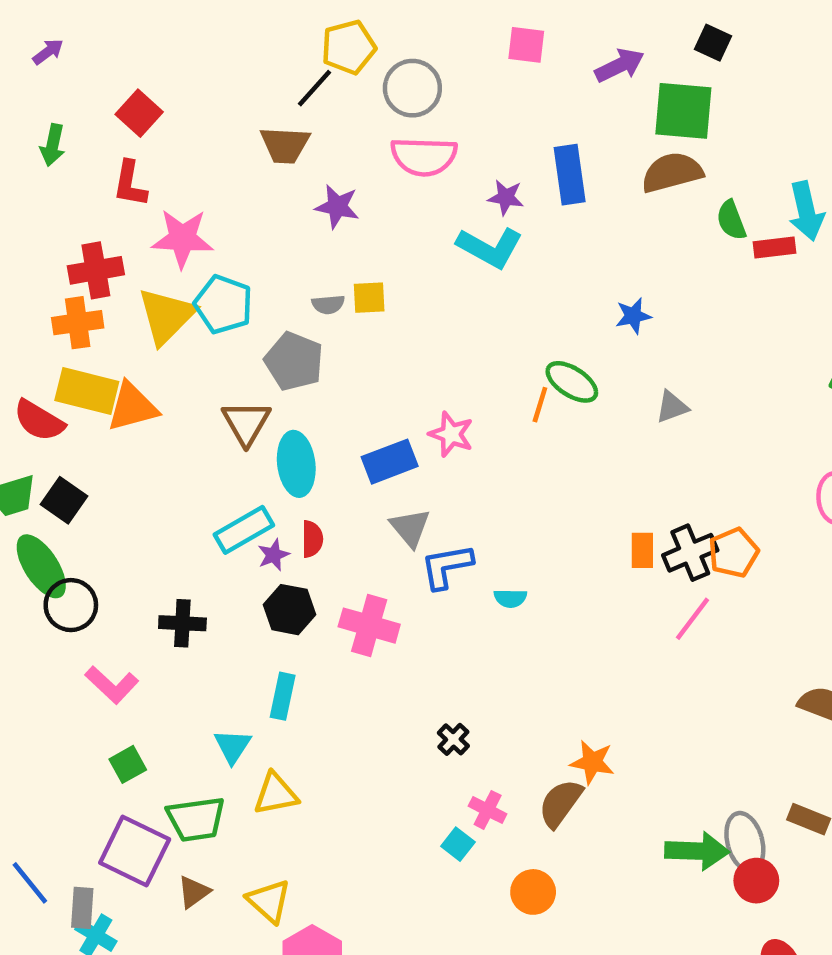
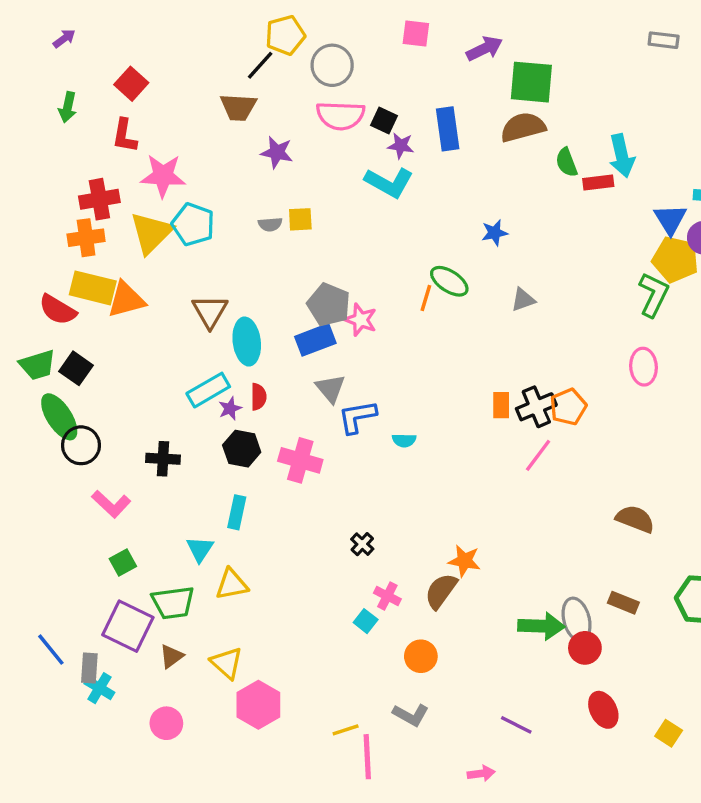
black square: (713, 43) -> (384, 121), moved
gray pentagon: (294, 361) -> (329, 305), moved

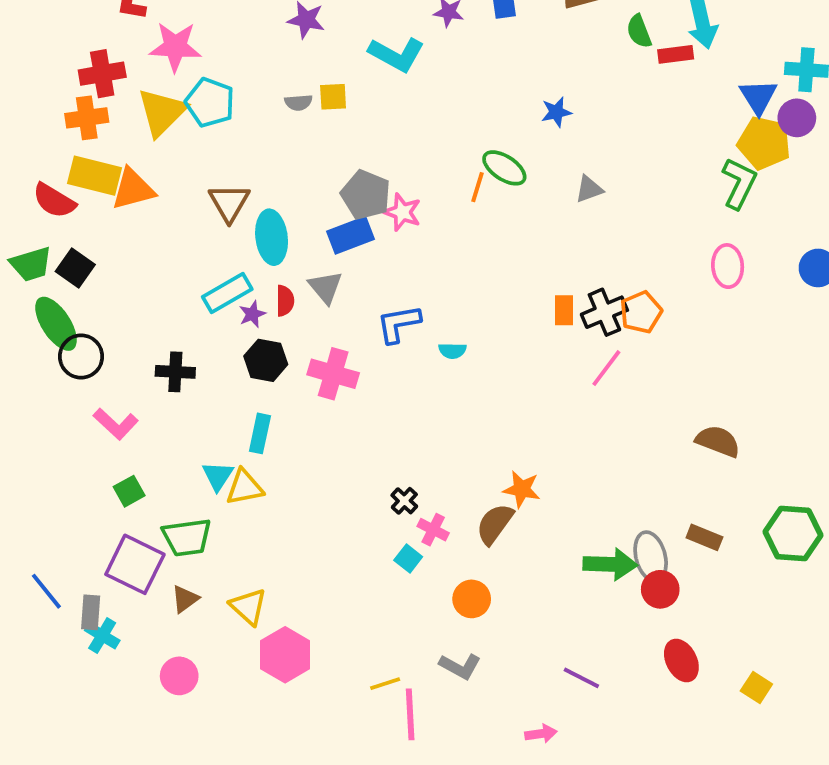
cyan L-shape: (389, 182) -> (397, 54), moved
gray triangle: (330, 388) -> (325, 287), moved
black cross: (362, 544) -> (404, 501), moved
yellow triangle: (232, 584) -> (245, 487), moved

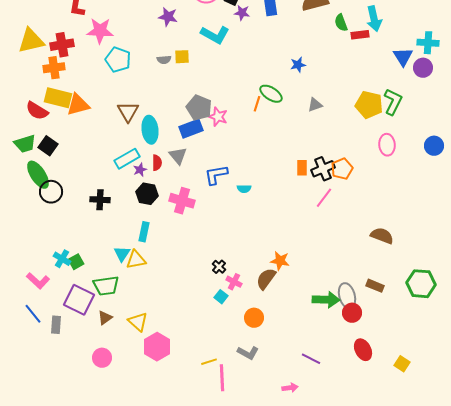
yellow triangle: (162, 112) -> (31, 41), moved, turned 32
yellow pentagon: (764, 143) -> (369, 105), moved
pink L-shape: (116, 424) -> (38, 281), moved
cyan cross: (102, 635) -> (62, 259), moved

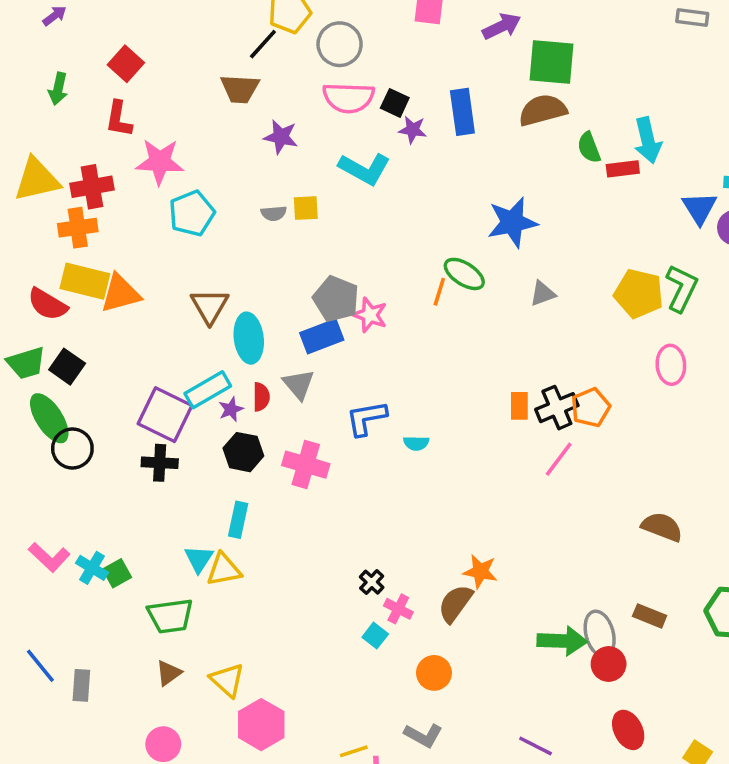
cyan pentagon: (118, 60) -> (192, 213), turned 30
blue star: (298, 65) -> (512, 222), size x1.8
pink L-shape: (38, 281) -> (49, 557), moved
purple square: (79, 300) -> (165, 415), moved

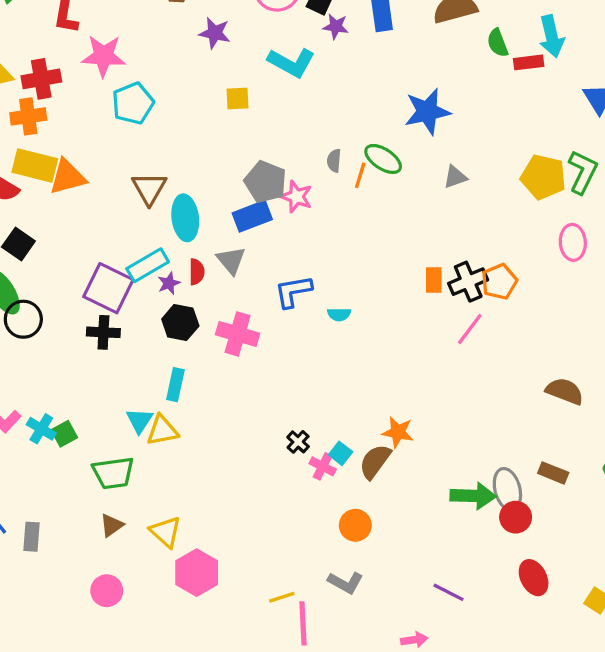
gray semicircle: (274, 213) -> (334, 161), moved, turned 100
cyan square: (375, 636) -> (341, 453), moved

